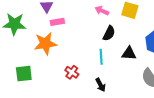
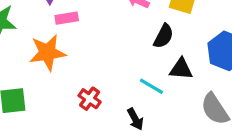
black semicircle: (109, 33) -> (164, 36), moved
cyan line: (101, 57) -> (151, 86), moved, turned -56

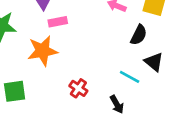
black triangle: (181, 69) -> (154, 62), turned 36

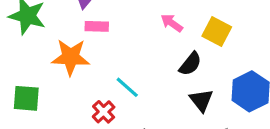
cyan line: (130, 77) -> (127, 87), moved

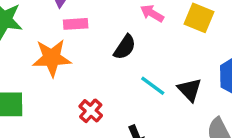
black semicircle: (190, 64) -> (125, 47), moved
cyan line: (127, 87) -> (153, 86), moved

